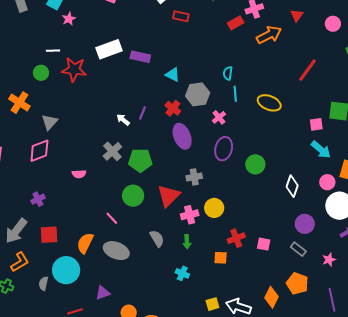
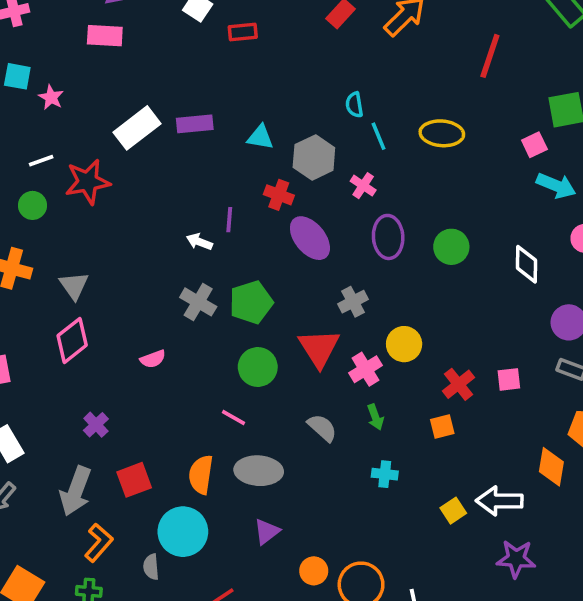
purple triangle: (103, 293) -> (267, 532), moved

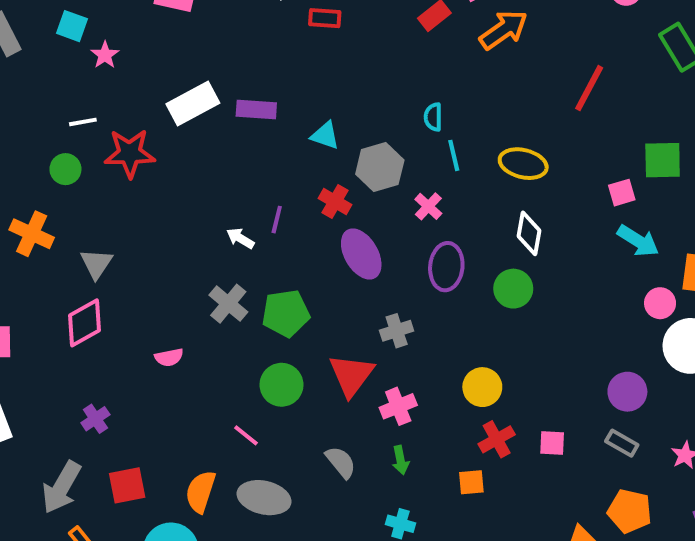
white diamond: (526, 264) -> (529, 233), moved
yellow circle: (404, 344) -> (482, 387), moved

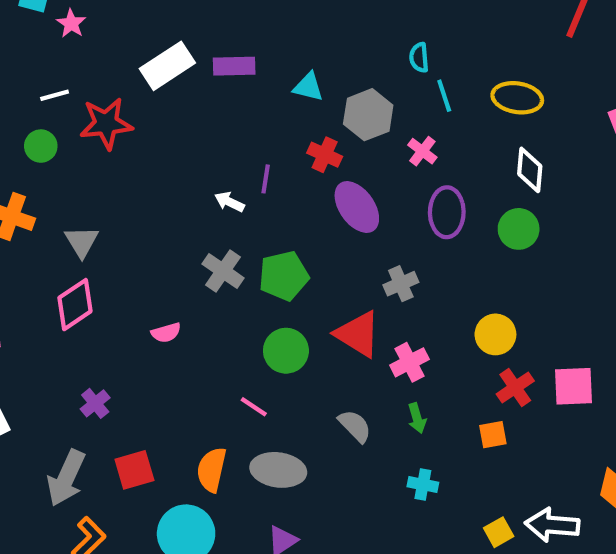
red triangle: (351, 375) -> (358, 334), turned -30
pink square: (552, 443) -> (573, 386), size x1.5

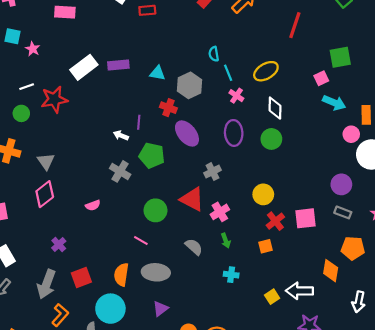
yellow ellipse: (517, 98) -> (266, 71), turned -35
pink cross: (422, 151) -> (236, 96), moved
green pentagon: (284, 276) -> (152, 155), moved, turned 30

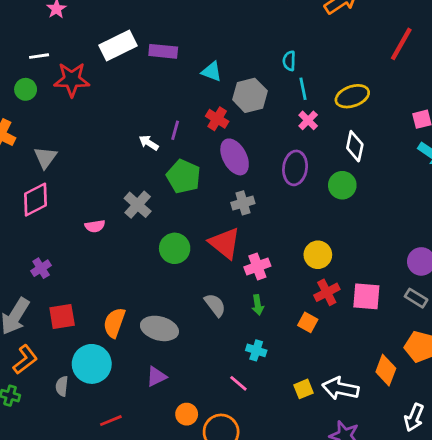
gray cross: (120, 171) -> (138, 205), moved
gray cross: (212, 172) -> (243, 203), moved
pink line: (141, 241) -> (238, 383), moved
orange square: (266, 246) -> (308, 322), turned 32

